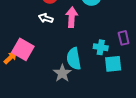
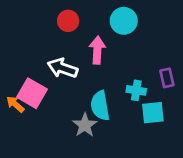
white arrow: (46, 18) -> (63, 68), moved, size x1.5
orange arrow: (10, 58) -> (15, 104), turned -96

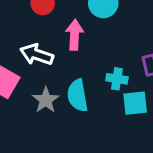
gray star: (85, 125) -> (46, 100), moved

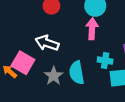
pink arrow: (74, 35) -> (92, 29), moved

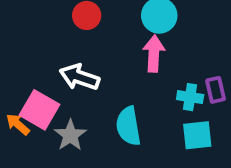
cyan cross: (105, 61) -> (190, 97), moved
gray star: (54, 76) -> (70, 135), moved

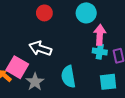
pink arrow: (154, 54) -> (100, 35), moved
cyan cross: (190, 97) -> (100, 52), moved

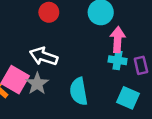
gray star: (35, 82) -> (37, 84), moved
cyan square: (108, 82) -> (128, 98), turned 30

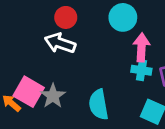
white arrow: (44, 56) -> (60, 43), moved

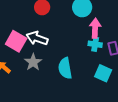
white arrow: (60, 43) -> (37, 38), moved
pink square: (29, 92) -> (16, 41), moved

